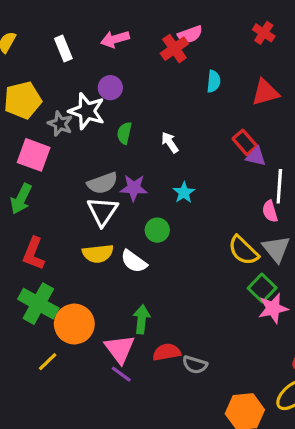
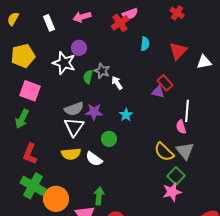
red triangle: (265, 92) -> (178, 51), turned -30
gray star: (60, 124) -> (102, 71), moved
purple triangle: (256, 157) -> (158, 92), moved
pink star: (273, 308) -> (172, 192), moved

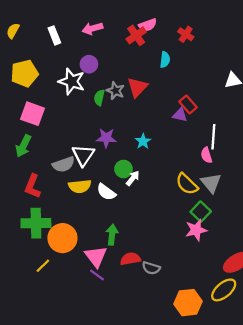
red cross: (177, 13) -> (186, 34), moved
red triangle: (178, 51) -> (137, 87), moved
white arrow: (117, 83) -> (133, 178), moved, turned 72
gray semicircle: (74, 109) -> (64, 164), moved
green cross: (33, 186) -> (36, 223), turned -30

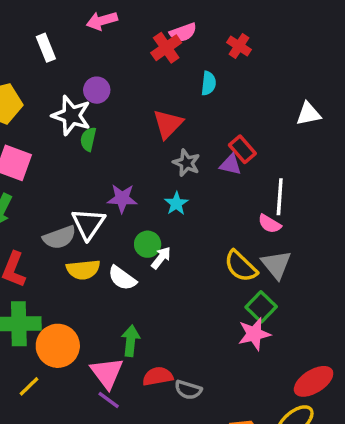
pink arrow: (92, 28) -> (102, 21), moved
gray star: (115, 91) -> (187, 163), moved
green semicircle: (99, 98) -> (88, 139), moved
pink semicircle: (206, 155) -> (269, 224), turned -42

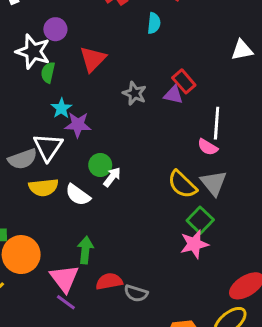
red triangle: (168, 124) -> (93, 59), moved
cyan star: (176, 204) -> (61, 108), moved

